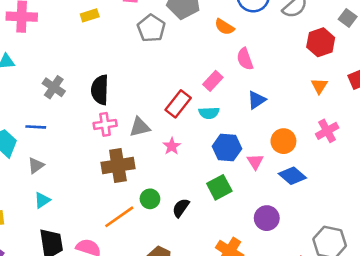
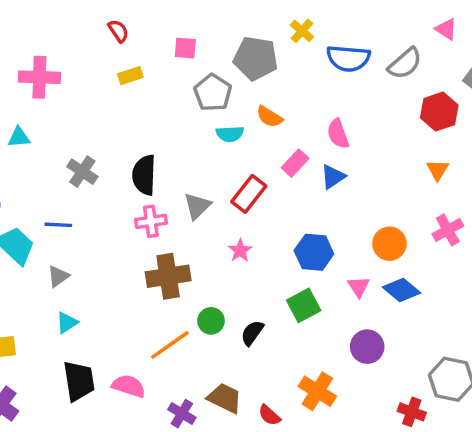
orange semicircle: (224, 27) -> (269, 117), moved
blue triangle: (256, 100) -> (333, 177), moved
cyan semicircle: (209, 113) -> (230, 134), moved
gray triangle: (140, 127) -> (197, 206), moved, turned -30
pink triangle: (255, 162) -> (359, 287), moved

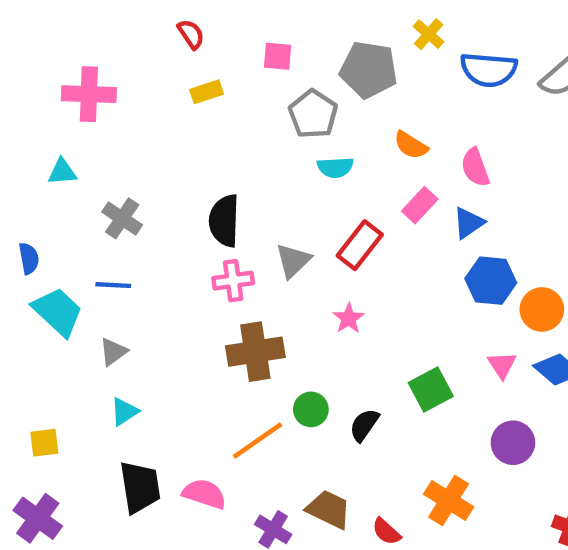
orange semicircle: (269, 117) -> (411, 145), moved
gray cross: (82, 172) -> (122, 218), moved
blue hexagon: (314, 252) -> (491, 281), moved

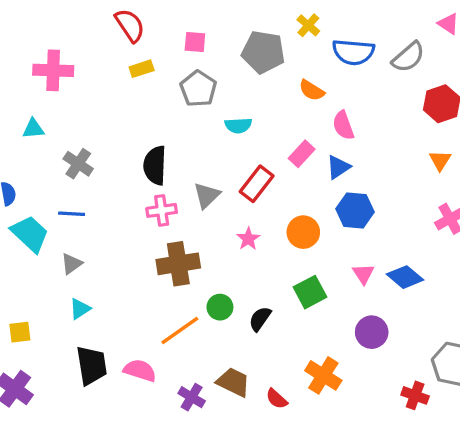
red semicircle: (191, 34) -> (130, 25), size x1.5
gray pentagon: (313, 114) -> (198, 89), moved
orange semicircle: (411, 145) -> (312, 90), moved
orange circle: (542, 309) -> (303, 232), moved

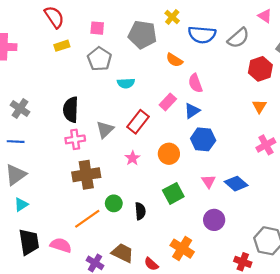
gray triangle: (72, 264) -> (16, 175), size x1.5
black semicircle: (260, 319) -> (140, 211), turned 140

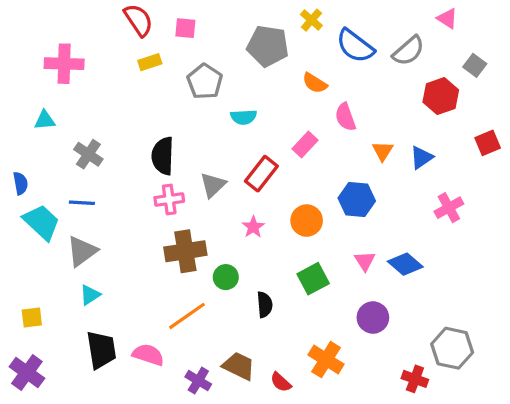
pink square: (97, 28) -> (185, 28), moved
blue semicircle: (202, 35) -> (355, 46), turned 32
orange triangle: (259, 106) -> (383, 151), moved
blue triangle: (192, 111) -> (421, 157), moved
green circle: (114, 203) -> (226, 277), moved

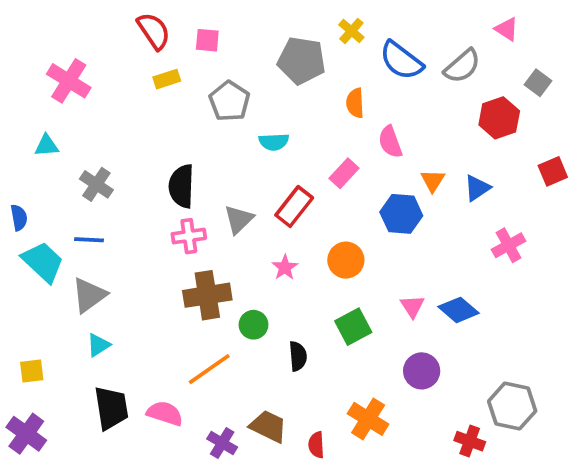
pink cross: (64, 64) -> (69, 81), turned 30
orange semicircle: (315, 83) -> (355, 103), turned 55
blue hexagon: (357, 199) -> (401, 214), moved
red semicircle: (281, 382) -> (316, 445), turned 45

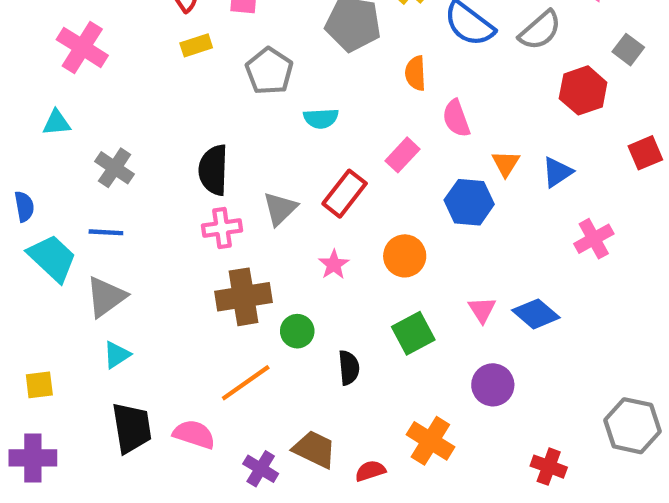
gray hexagon: (512, 406) -> (633, 426), moved
purple cross: (26, 434) -> (33, 458), turned -36
red semicircle: (316, 445) -> (370, 471), turned 75

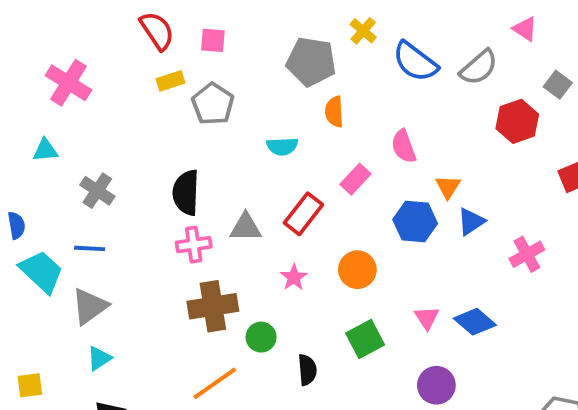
gray pentagon: (269, 71) -> (213, 104), moved
orange semicircle: (415, 73) -> (334, 112), moved
blue triangle: (557, 172) -> (471, 221), moved
gray triangle: (280, 209) -> (246, 227), turned 44

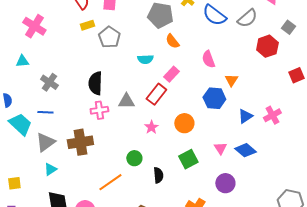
orange semicircle: (334, 112) -> (172, 41), turned -35
pink rectangle: (355, 179) -> (171, 74), moved
blue triangle: (471, 221) -> (245, 116), moved
brown cross: (213, 306) -> (80, 142), moved

